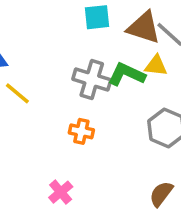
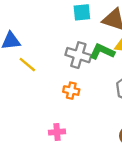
pink cross: (61, 192) -> (57, 132), turned 35

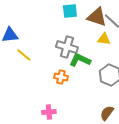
green L-shape: (102, 51) -> (80, 60), moved

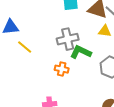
gray cross: (67, 47) -> (68, 39), turned -30

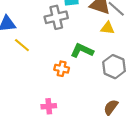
gray cross: (68, 39) -> (56, 17), moved

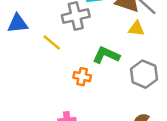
yellow line: (22, 45) -> (52, 42), moved

